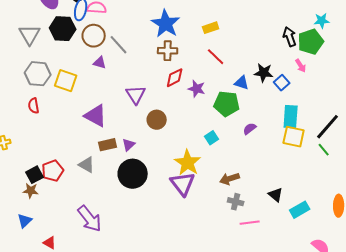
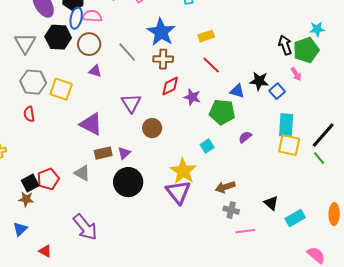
gray line: (119, 45) -> (127, 52), moved

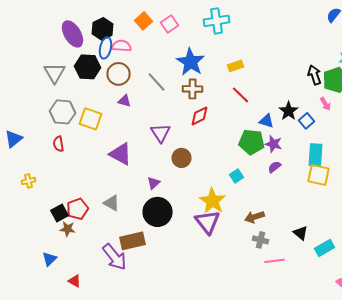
black star: (259, 81) -> (288, 111), turned 30
purple star: (192, 97) -> (274, 144), moved
brown rectangle: (103, 153) -> (132, 241), moved, size x1.4
brown star: (26, 199) -> (68, 229), moved

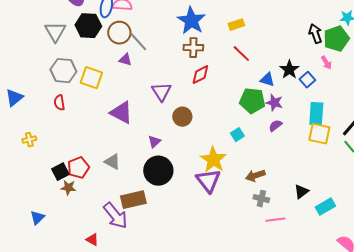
gray line: (156, 82) -> (138, 42), moved
black triangle: (300, 233) -> (301, 192), turned 42
blue triangle: (50, 259) -> (37, 218), moved
red triangle: (74, 281) -> (92, 240), moved

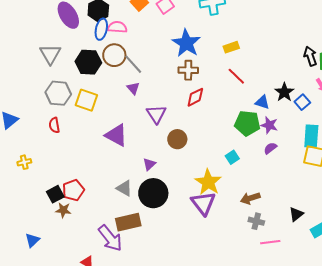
black hexagon: (88, 26) -> (88, 62), moved
purple triangle: (125, 60) -> (133, 88), moved, turned 32
gray triangle: (112, 162) -> (124, 188), moved

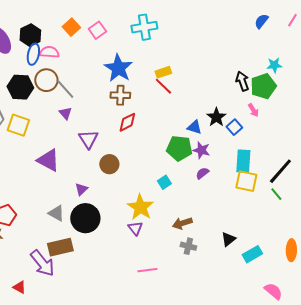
red line: (236, 76) -> (163, 86), moved
purple triangle: (203, 203) -> (135, 228), size x0.6
pink line: (270, 242) -> (147, 270), moved

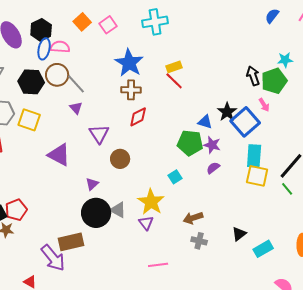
blue square: (234, 127) -> (245, 122), size x1.8
gray triangle: (56, 213) -> (118, 210), moved

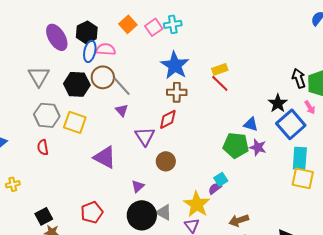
cyan cross: (155, 22) -> (173, 24), moved, size x0.7
black star: (227, 112) -> (278, 103), moved
red diamond: (138, 117) -> (168, 119), moved
purple semicircle: (213, 168) -> (215, 188), moved
red pentagon: (16, 210) -> (92, 212), moved

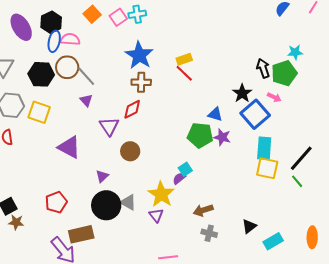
pink arrow: (310, 107) -> (274, 97), turned -32

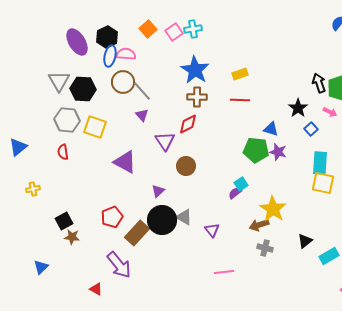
red line: (184, 73) -> (240, 100), moved, turned -42
black hexagon: (41, 74) -> (83, 89), moved
blue square: (255, 114) -> (311, 129), size x0.5
yellow star: (161, 194) -> (273, 209), moved
brown rectangle: (81, 234) -> (137, 233), moved, turned -35

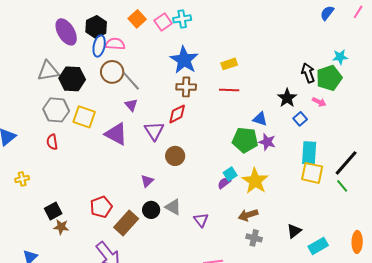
gray triangle: (59, 81) -> (48, 71), turned 50
purple triangle: (125, 162) -> (116, 134), moved
yellow star: (273, 209) -> (255, 181), moved
black circle: (162, 220) -> (151, 210), size x0.6

